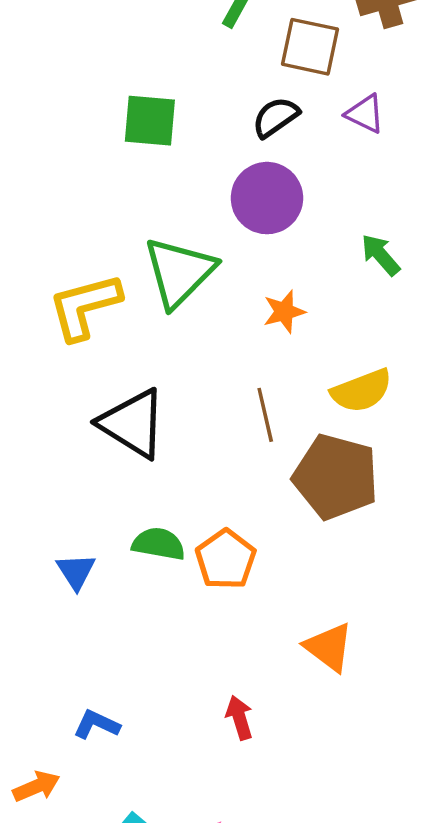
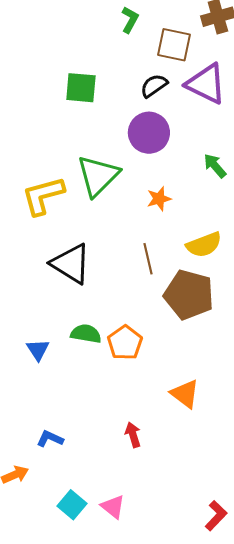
purple triangle: (365, 114) -> (206, 84), size x1.8

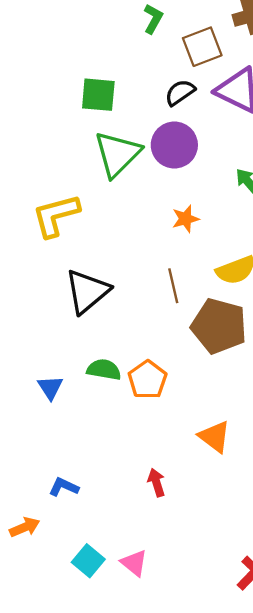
brown square: (174, 45) -> (202, 47), turned -33
green triangle: (98, 176) -> (117, 154), moved
black triangle: (71, 264) -> (87, 291), turned 48

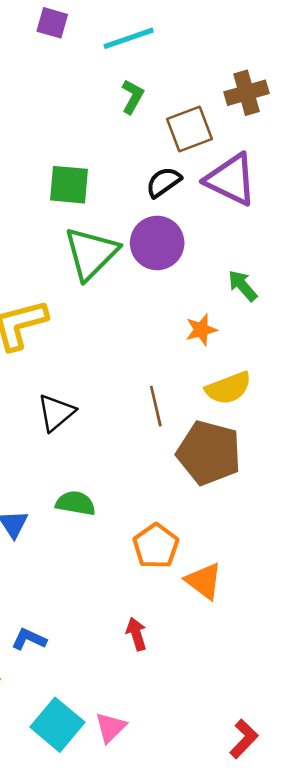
orange star: (186, 219) -> (201, 330), moved
black triangle: (87, 291) -> (56, 413), size x0.7
orange pentagon: (148, 380) -> (156, 546), moved
cyan square: (88, 561) -> (57, 725), size x1.4
pink triangle: (134, 563) -> (111, 727), turned 36

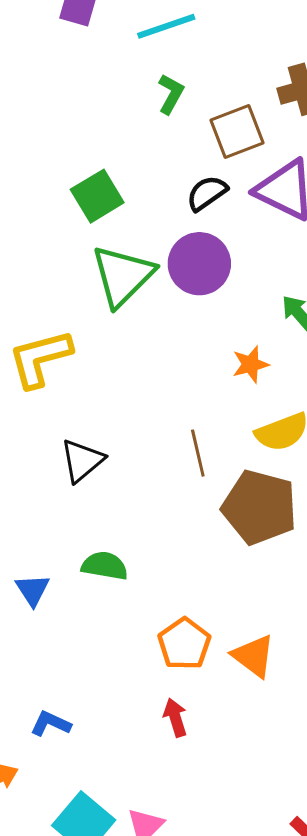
green square: (69, 185) -> (97, 196), turned -36
orange pentagon: (156, 546) -> (184, 644), moved

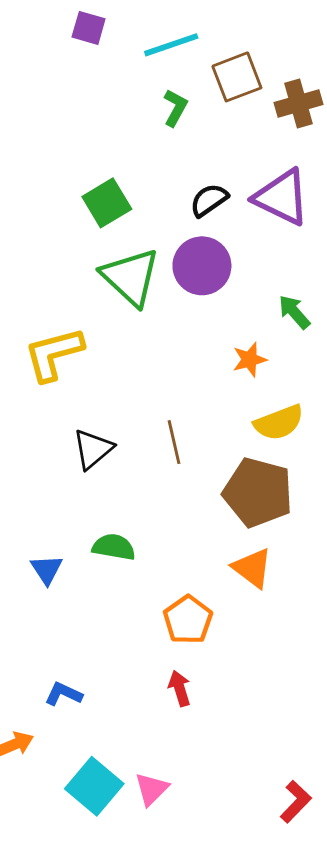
brown square: (237, 131) -> (237, 77), moved
green triangle: (123, 276) -> (131, 277), turned -32
brown line: (198, 453) -> (174, 442), moved
orange triangle: (253, 656) -> (252, 568), moved

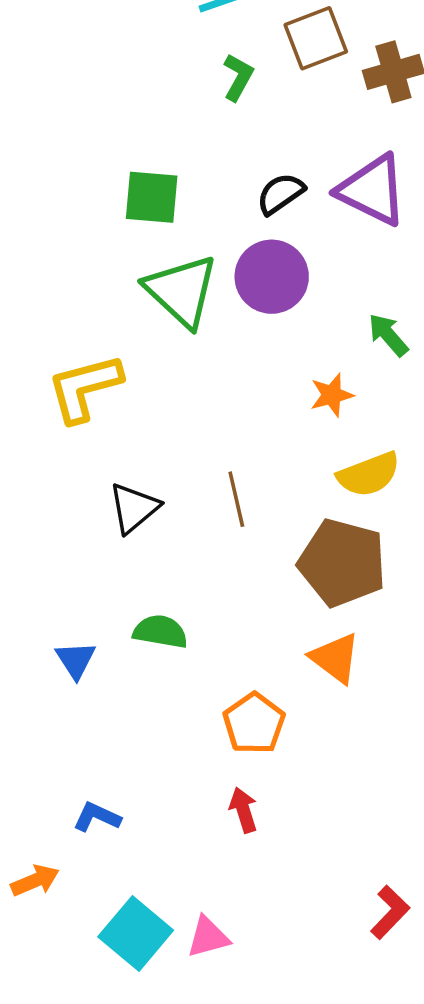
green square: (107, 203) -> (152, 197), turned 36
pink triangle: (152, 789) -> (208, 937), turned 30
red L-shape: (296, 802) -> (390, 912), moved

